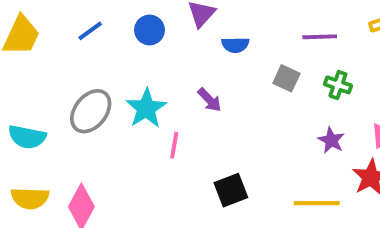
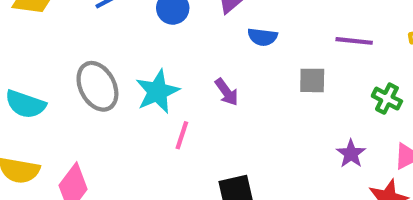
gray square: (286, 78) -> (312, 80), turned -32
green cross: (338, 85) -> (387, 99), moved
gray ellipse: (91, 111) -> (97, 86), turned -75

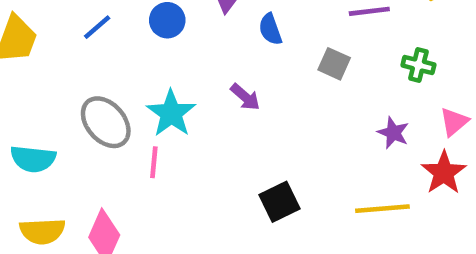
blue semicircle: (263, 37) -> (270, 29), turned 76
gray square: (312, 80) -> (334, 64), turned 36
pink line: (182, 135) -> (154, 162), moved

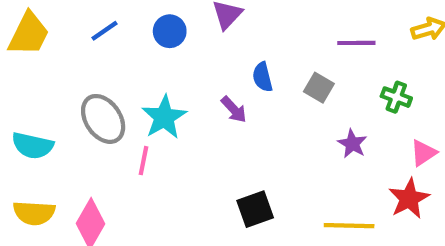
blue semicircle: (270, 29) -> (262, 77), moved
purple star: (393, 133) -> (352, 144), moved

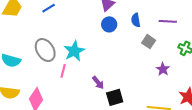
blue circle: (170, 31) -> (109, 24), moved
blue semicircle: (262, 77) -> (136, 20), moved
purple arrow: (234, 109) -> (98, 83), moved

